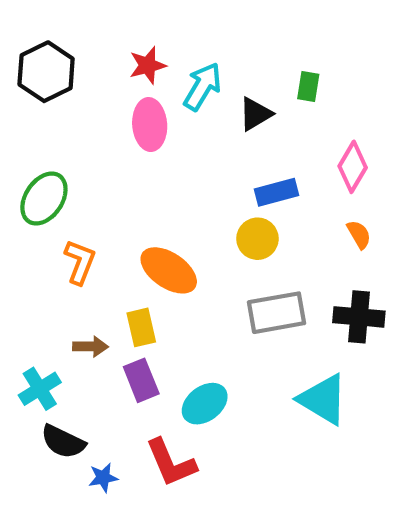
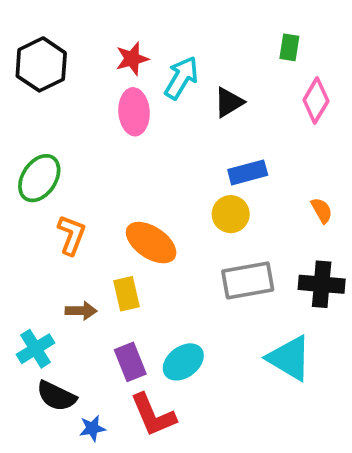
green rectangle: (308, 86) -> (289, 47), moved
pink diamond: (353, 167) -> (316, 100), moved
purple rectangle: (141, 380) -> (130, 362), moved

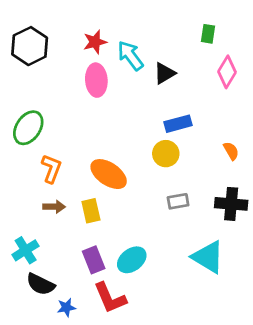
cyan arrow: (181, 78) -> (130, 56), turned -68
gray rectangle: (248, 280) -> (178, 201), size x0.6
brown arrow: (81, 311) -> (54, 207), moved

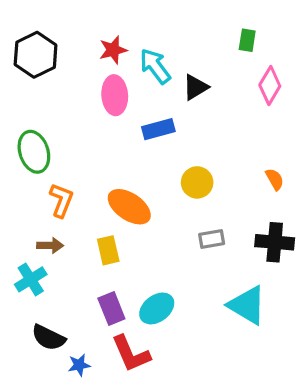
blue rectangle: (178, 124) -> (158, 129), moved
green ellipse: (28, 128) -> (34, 152), turned -52
brown arrow: (54, 207) -> (50, 245), moved
cyan cross: (26, 250) -> (31, 279), moved

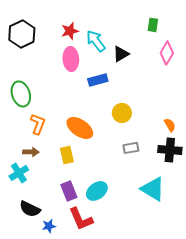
orange semicircle: (275, 179) -> (170, 125), moved

